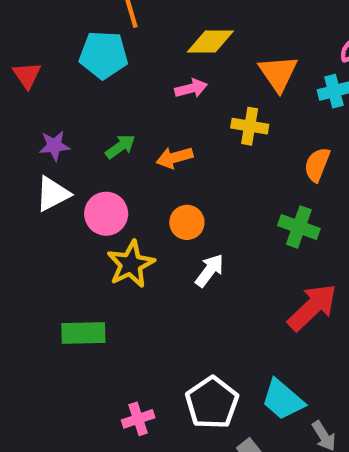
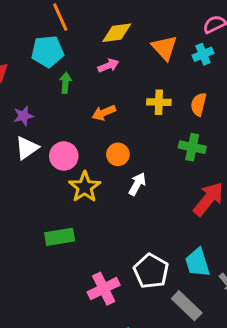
yellow cross: (250, 126) -> (159, 102), moved
green arrow: (120, 147) -> (65, 83), moved, turned -42
cyan trapezoid: (283, 400) -> (197, 263), turned 40
pink cross: (138, 419) -> (104, 289), size x1.5

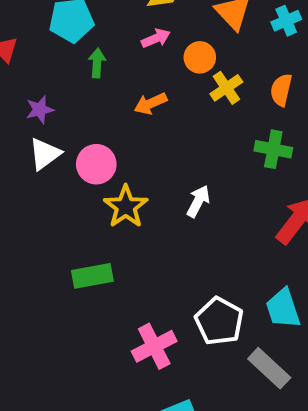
yellow cross: (159, 102) -> (226, 88), turned -35
orange circle: (118, 154) -> (200, 57), moved

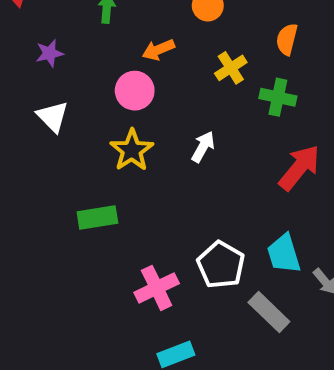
yellow cross: (226, 88) -> (231, 68), moved
white triangle: (45, 154) -> (53, 117), moved, turned -40
pink circle: (96, 164) -> (135, 91), moved

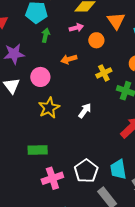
purple star: (49, 53) -> (14, 54), size x1.5
pink circle: (135, 91) -> (40, 77), moved
green rectangle: (97, 218) -> (38, 150), moved

